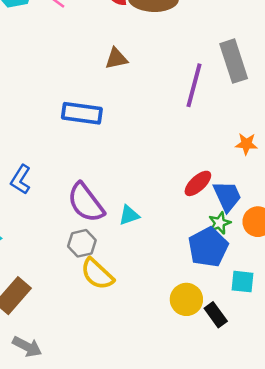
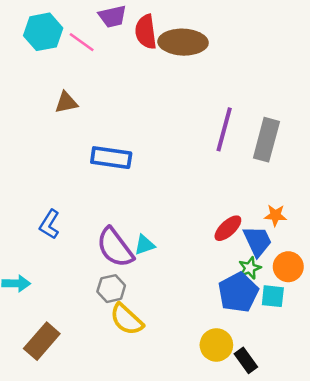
brown triangle: (116, 58) -> (66, 102), moved
gray rectangle: (234, 61) -> (266, 140), moved, turned 33
orange star: (246, 144) -> (275, 215), moved
cyan triangle: (129, 215) -> (145, 245), moved
cyan square: (243, 282) -> (273, 296), moved

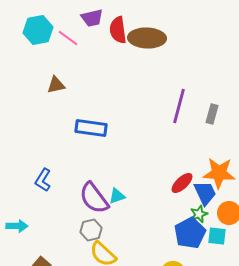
gray rectangle: (266, 140) -> (212, 114), size x0.6
orange star: (275, 215) -> (219, 173), size x1.8

